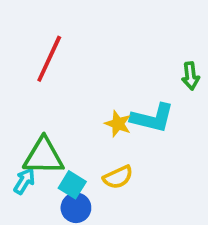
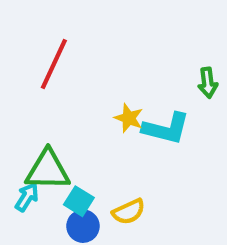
yellow star: (118, 124) -> (129, 118), moved
yellow semicircle: (118, 177) -> (129, 212), moved

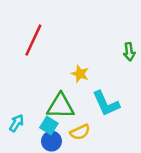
cyan L-shape: (166, 128) -> (106, 104), moved, turned 52
green triangle: (48, 170) -> (61, 106), moved

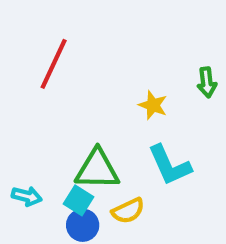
yellow star: (80, 74) -> (153, 105), moved
cyan arrow: (16, 123) -> (27, 196), turned 72

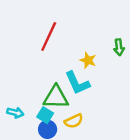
red line: (54, 64) -> (49, 37), moved
cyan L-shape: (170, 165) -> (77, 83), moved

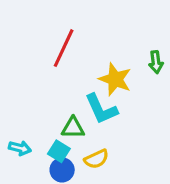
yellow star: (88, 60) -> (115, 79), size x1.5
green triangle: (56, 97) -> (73, 128), size x0.7

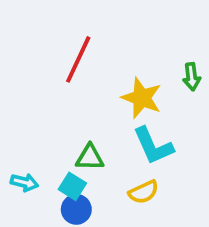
cyan L-shape: (101, 109) -> (153, 146), moved
yellow semicircle: (96, 159) -> (144, 192), moved

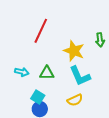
green triangle: (90, 157) -> (47, 73), moved
cyan arrow: (24, 182) -> (22, 72), moved

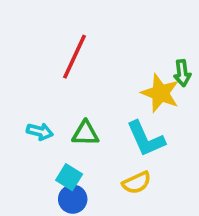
yellow star: (74, 51) -> (160, 93), moved

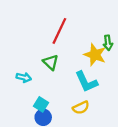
red line: (75, 57) -> (59, 31), moved
green triangle: (85, 133) -> (51, 62), moved, turned 42

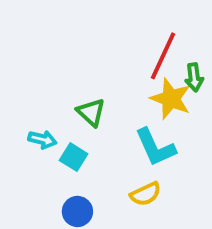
red line: (59, 31) -> (163, 56), moved
cyan square: (41, 104) -> (74, 157), moved

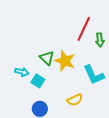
yellow star: (171, 99) -> (65, 61), moved
cyan L-shape: (155, 147) -> (94, 75), moved

